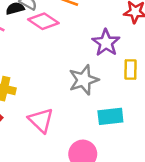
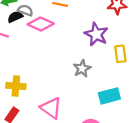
gray star: (84, 80) -> (82, 69), size x0.7

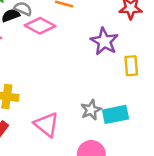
gray star: (82, 69) -> (91, 110), moved

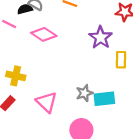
pink diamond: (40, 26) -> (44, 34), moved

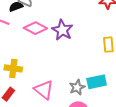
purple star: (101, 37) -> (62, 30), moved
gray star: (84, 93) -> (77, 87), moved

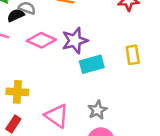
purple star: (62, 30) -> (75, 41), turned 30
cyan rectangle: (97, 82) -> (92, 64), moved

